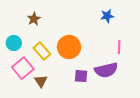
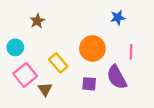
orange circle: (69, 47) -> (92, 48), moved
yellow rectangle: (42, 51) -> (58, 63), moved
purple semicircle: (106, 70) -> (117, 77), turned 75

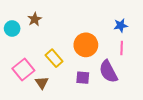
blue star: (118, 18) -> (121, 25), moved
cyan circle: (15, 47) -> (12, 28), moved

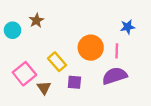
pink line: (122, 48) -> (117, 51), moved
purple semicircle: (108, 72) -> (115, 76), turned 100
purple square: (83, 78) -> (74, 82), moved

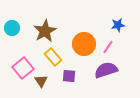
brown star: (36, 20) -> (45, 31), moved, size x1.6
pink line: (117, 51) -> (108, 47), turned 32

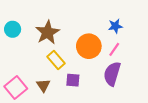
blue star: (118, 25) -> (115, 26), moved
pink square: (23, 68) -> (16, 88), moved
purple semicircle: (106, 70) -> (112, 74), turned -55

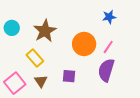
blue star: (115, 26) -> (109, 17), moved
yellow rectangle: (56, 60) -> (35, 58), moved

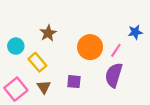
blue star: (109, 17) -> (135, 32), moved
cyan circle: (12, 28) -> (16, 46), moved
brown star: (45, 31) -> (48, 33), size x0.7

